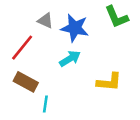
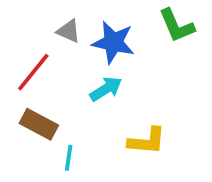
yellow L-shape: (109, 82) -> (147, 141), moved

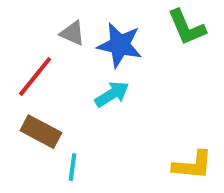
yellow L-shape: (147, 141) -> (193, 165), moved

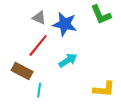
red line: (35, 77) -> (38, 45), moved
cyan arrow: (112, 94) -> (68, 60), moved

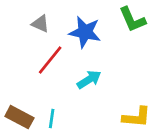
gray triangle: (39, 18) -> (40, 24), moved
brown rectangle: (22, 71) -> (19, 117), moved

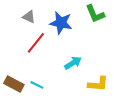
cyan arrow: (89, 79) -> (73, 63), moved
cyan line: (52, 118) -> (37, 85), turned -72

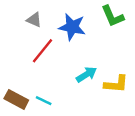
yellow L-shape: (98, 84) -> (116, 84), moved

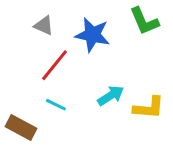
cyan line: (44, 101) -> (56, 105), moved

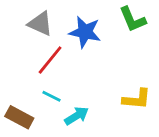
gray triangle: (44, 26) -> (40, 24), size x1.4
cyan arrow: (111, 96) -> (77, 116), moved

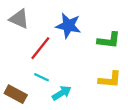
green L-shape: (133, 19) -> (109, 40), moved, turned -60
gray triangle: (40, 24) -> (19, 19), moved

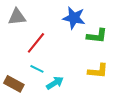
gray triangle: (19, 19) -> (17, 17), turned -30
blue star: (68, 26) -> (74, 18), moved

